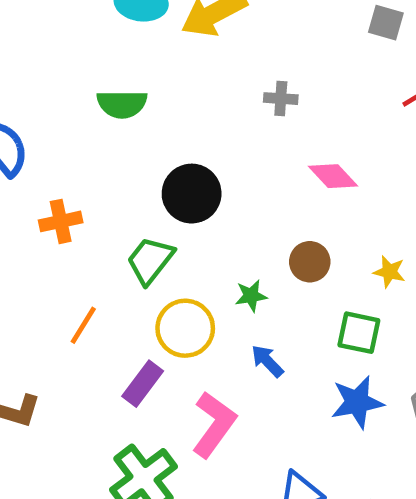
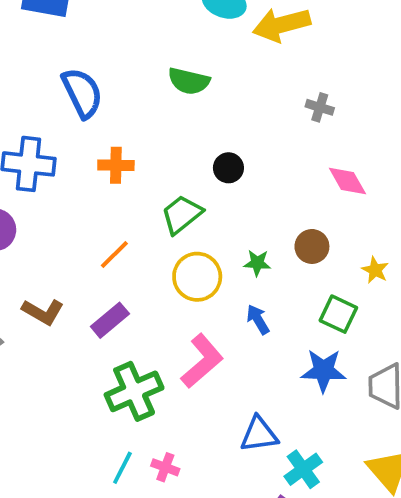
black circle: (192, 194) -> (228, 168), size x0.6
purple rectangle: (143, 384) -> (110, 320), moved

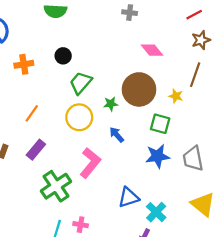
black circle: (228, 168) -> (63, 56), moved
green trapezoid: (182, 214) -> (81, 83), moved
brown circle: (312, 246) -> (139, 89), size x1.8

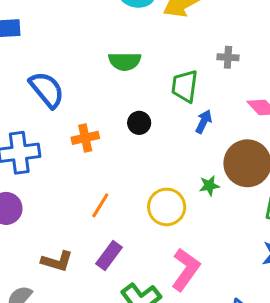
green trapezoid: (81, 83) -> (185, 86), moved, turned -30
blue arrow: (117, 135) -> (204, 122), moved, turned 70

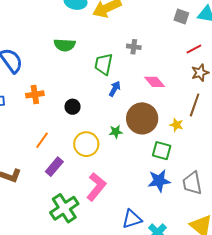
black circle: (139, 123) -> (73, 107), moved
purple rectangle: (109, 255) -> (54, 167), moved

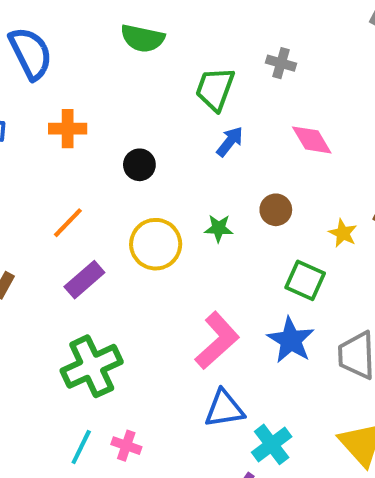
brown circle: (142, 118) -> (276, 210), size x0.5
blue star: (159, 181) -> (291, 340), turned 30
pink L-shape: (96, 187) -> (217, 341), moved

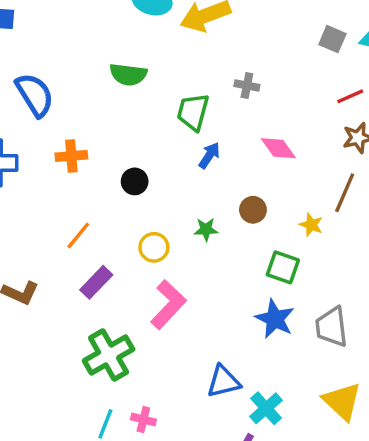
yellow circle: (156, 244) -> (154, 247), size x0.7
pink L-shape: (217, 341) -> (168, 305), moved

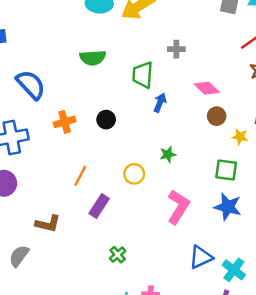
black circle: (135, 181) -> (106, 120), moved
brown circle: (253, 210) -> (217, 116), moved
pink L-shape: (168, 305) -> (178, 207), moved
green cross: (109, 355) -> (118, 255), size x0.5

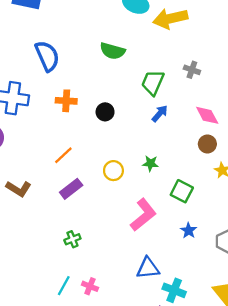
green square: (226, 170) -> (182, 191), moved
blue star: (228, 207) -> (189, 231), size x0.6
cyan cross: (234, 270) -> (174, 290), turned -35

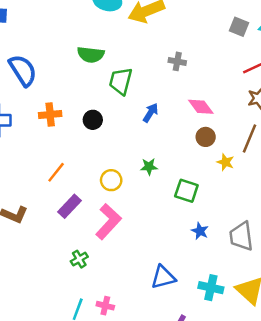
green trapezoid: (153, 83) -> (121, 81), moved
pink L-shape: (143, 215) -> (108, 222), moved
cyan cross: (174, 290) -> (211, 288), moved

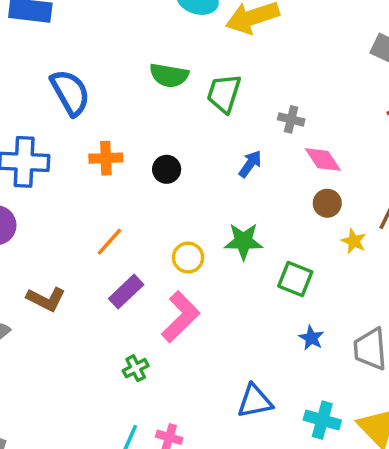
gray cross: (177, 61) -> (291, 119), moved
green trapezoid: (121, 81) -> (224, 93), moved
green star: (149, 167) -> (243, 241), size x1.5

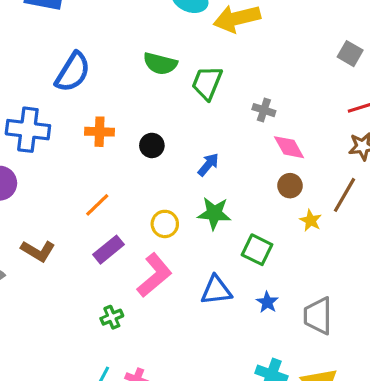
blue semicircle: (70, 92) -> (73, 72), turned 57
blue arrow: (250, 164) -> (208, 165), moved
blue triangle: (255, 401) -> (216, 290), moved

